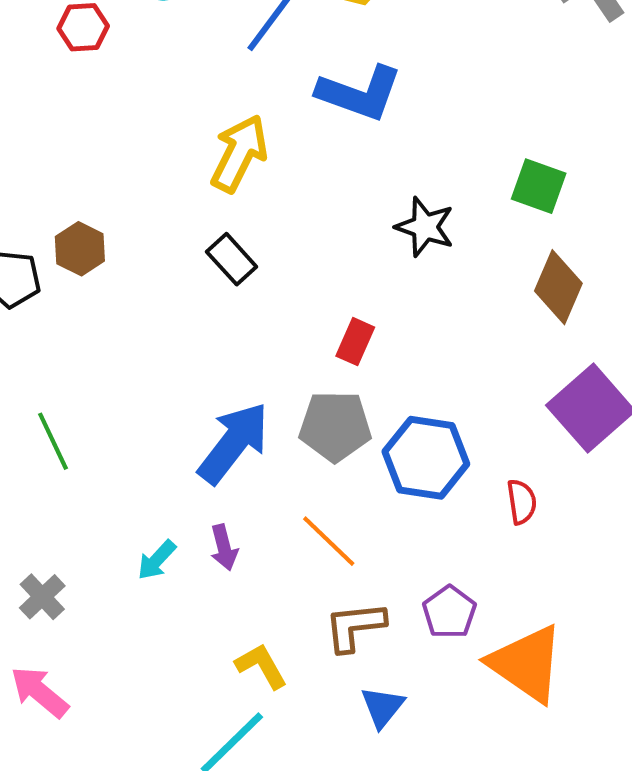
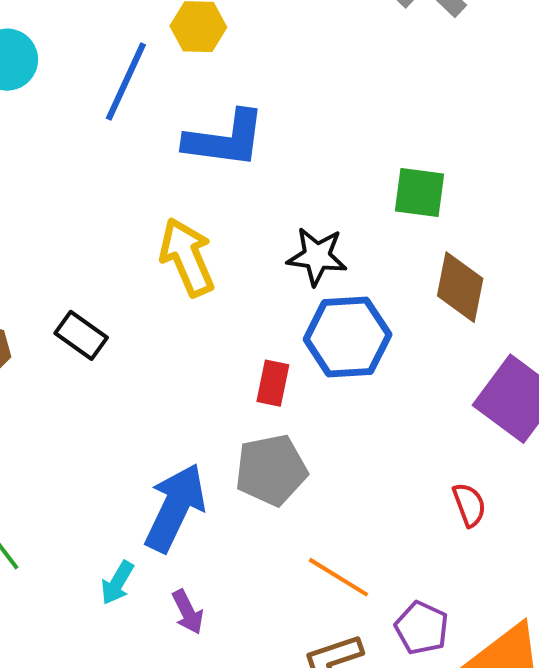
yellow arrow: (239, 153) -> (187, 257), moved, turned -38
black rectangle: (232, 259) -> (81, 335), moved
blue hexagon: (426, 458) -> (348, 337), moved
orange line: (329, 541) -> (338, 577), moved
cyan arrow: (157, 560) -> (117, 583), moved

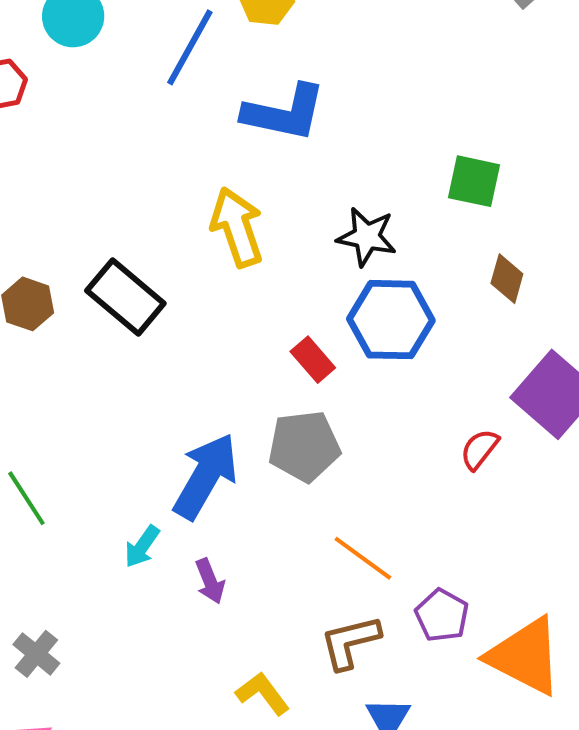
brown diamond: (460, 287) -> (507, 279), size x0.7
black rectangle: (81, 335) -> (125, 297), size x1.5
red rectangle: (273, 383) -> (313, 360), turned -57
red semicircle: (469, 505) -> (480, 449), moved, turned -126

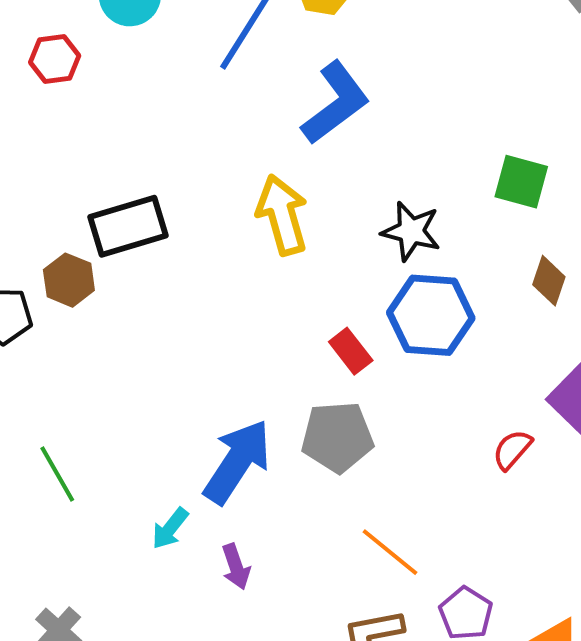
blue L-shape: (284, 113) -> (335, 103), turned -52
black rectangle: (125, 297) -> (128, 226), moved, turned -60

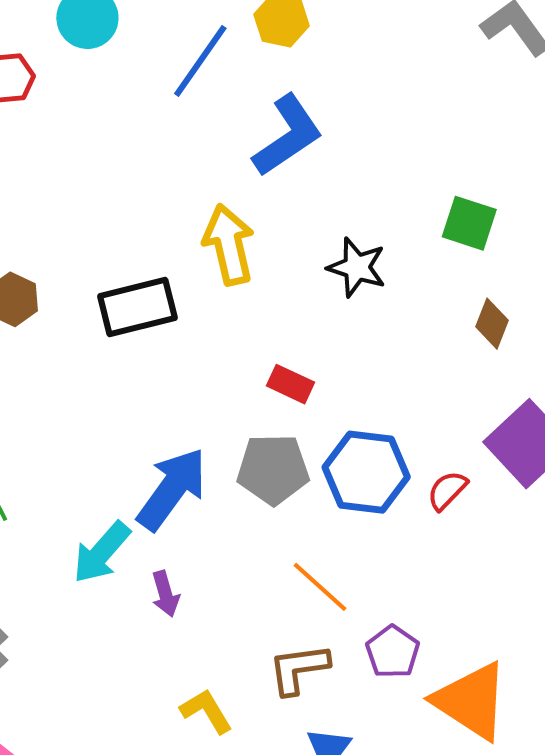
black rectangle: (128, 226) -> (137, 307), moved
blue hexagon: (431, 315) -> (366, 472), moved
red rectangle: (351, 351) -> (291, 384), turned -30
cyan arrow: (170, 528) -> (102, 552), size x1.5

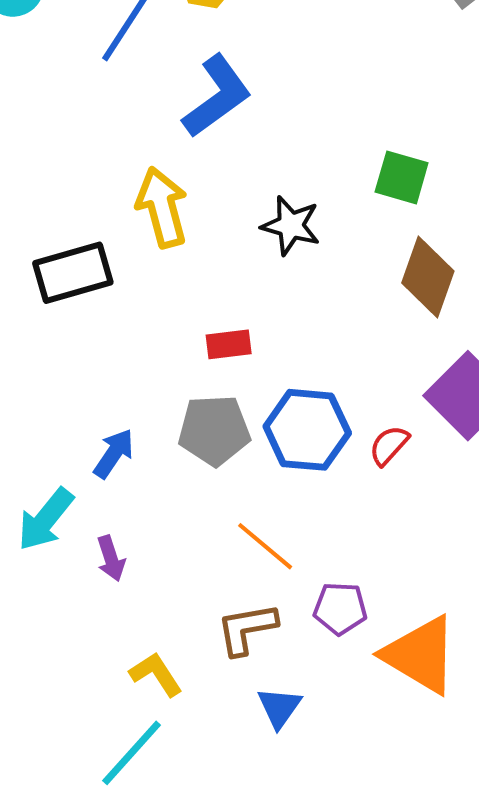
brown diamond: (492, 324) -> (428, 277), size x1.6
red rectangle: (291, 384) -> (229, 344), turned -30
blue arrow: (172, 489) -> (114, 453), size x0.6
purple pentagon: (393, 652) -> (340, 608), turned -30

